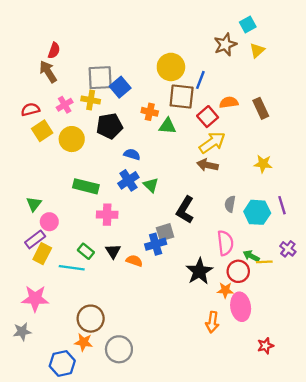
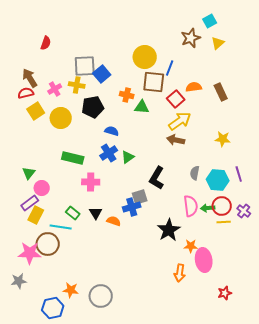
brown arrow: (48, 72) -> (30, 78), moved
green triangle: (151, 185) -> (128, 157), turned 40
green arrow: (251, 256) -> (208, 208), moved, turned -32
red circle: (238, 271) -> (222, 206), moved
brown circle: (91, 319) -> (48, 244), moved

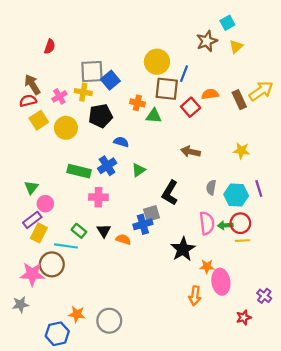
yellow arrow: (180, 121) -> (261, 91), moved
blue cross: (109, 153) -> (107, 166), moved
purple cross: (244, 211) -> (264, 296), moved

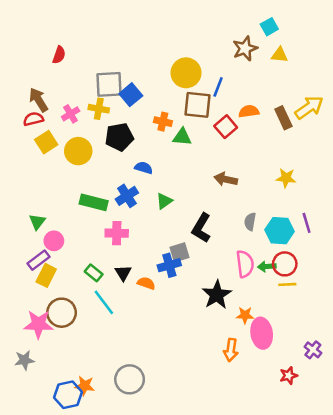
yellow triangle: (236, 47) -> (280, 55), turned 48
cyan line: (66, 246) -> (104, 302), moved, turned 45
orange star: (77, 314) -> (85, 386), moved

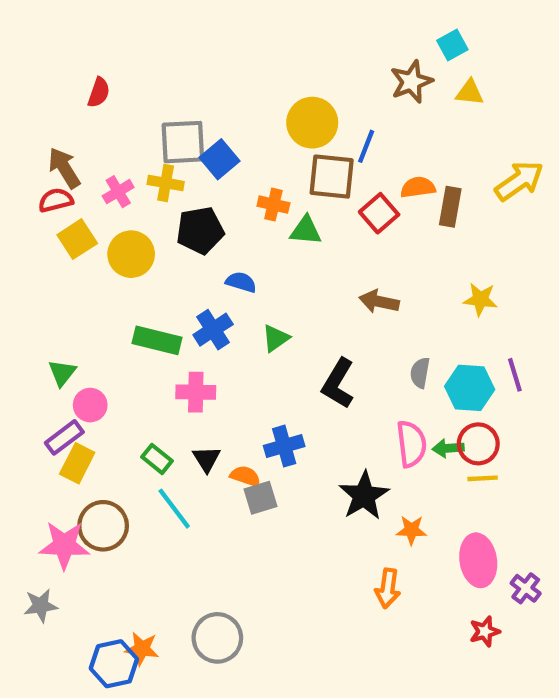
brown rectangle: (283, 118) -> (450, 207), moved, turned 35
gray square: (180, 252) -> (260, 498), moved
pink ellipse: (262, 333) -> (478, 560), moved

